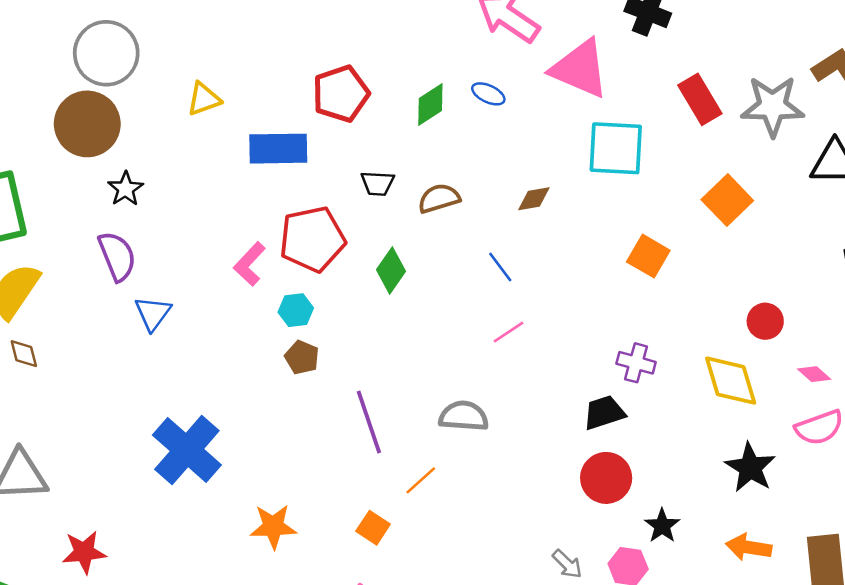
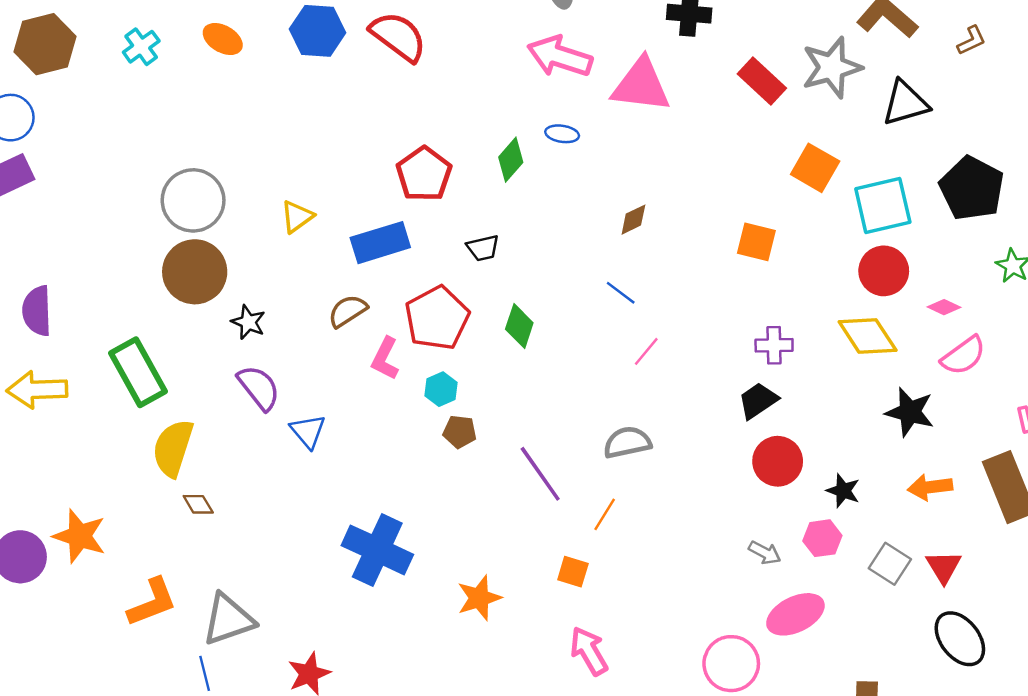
cyan square: (616, 148) -> (883, 205), moved
brown semicircle: (439, 198) -> (348, 311), moved
red circle: (765, 321) -> (884, 271), size x1.4

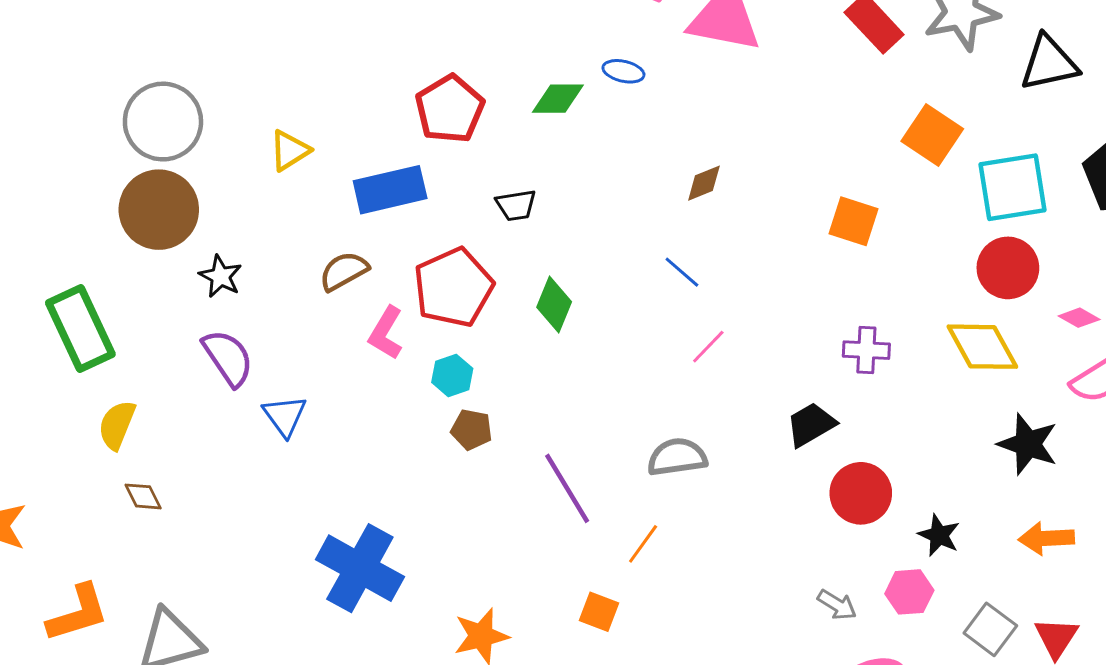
green diamond: (511, 160) -> (558, 99), turned 45
black trapezoid: (758, 401) -> (811, 425), moved
yellow semicircle: (173, 448) -> (117, 425), size x0.7

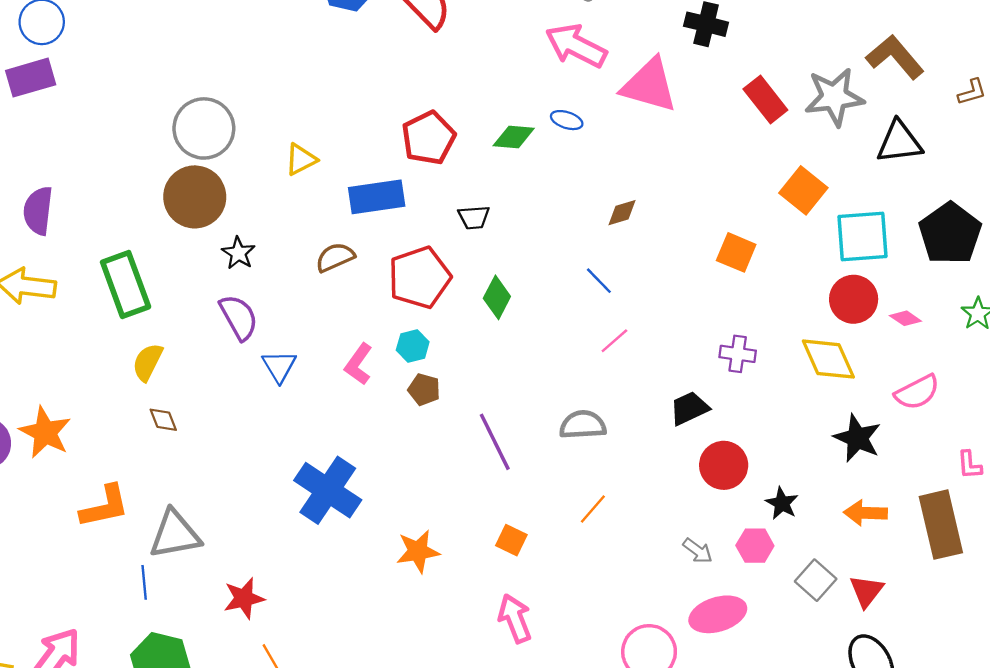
pink diamond: (1079, 318) -> (905, 318), moved
pink L-shape: (386, 333) -> (358, 364), moved
orange line: (643, 544) -> (593, 509), moved

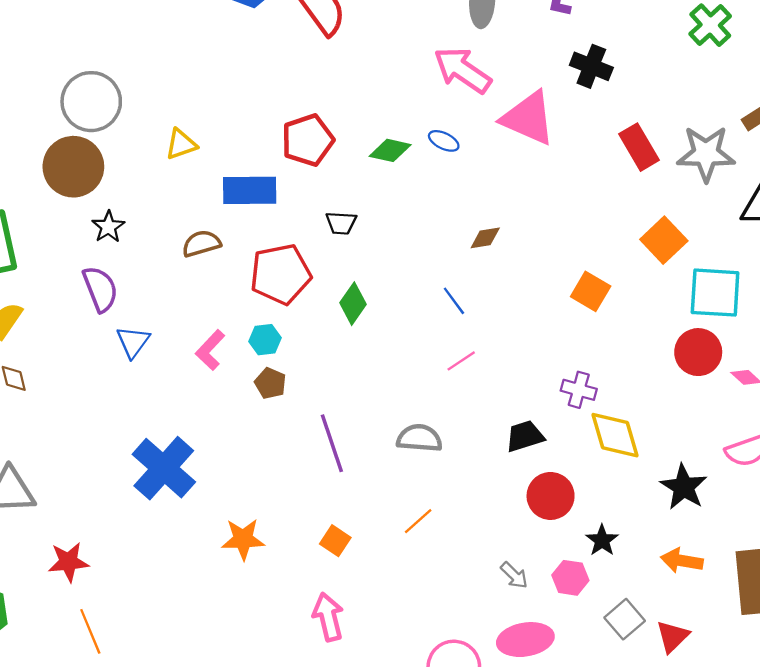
yellow diamond: (828, 359) -> (615, 435), moved

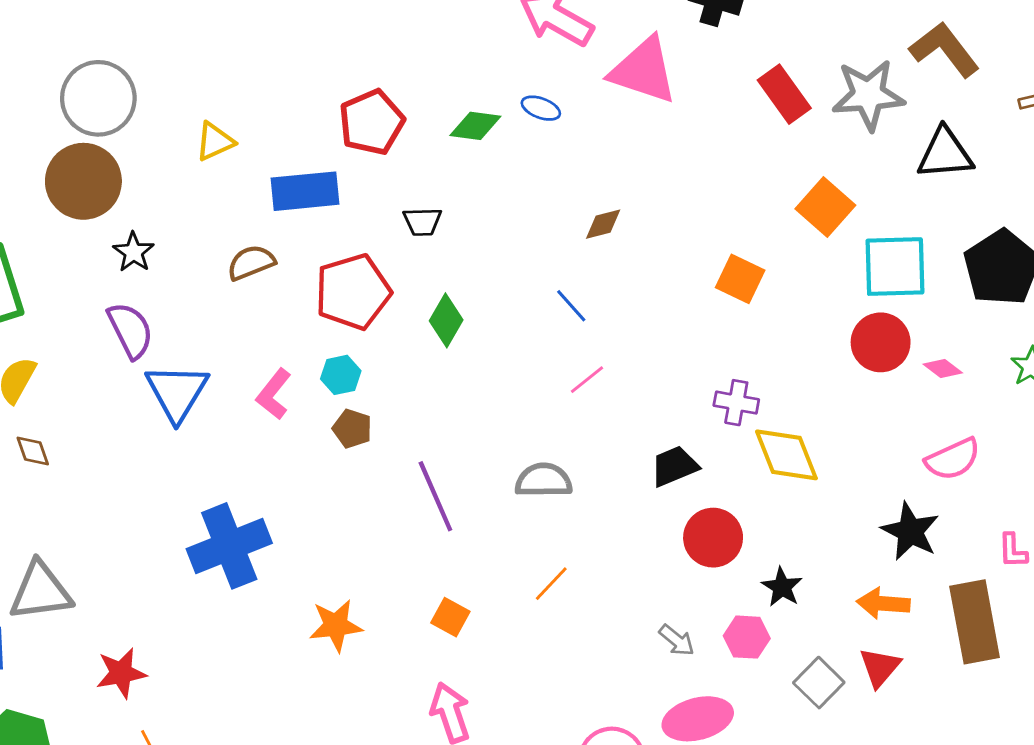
blue triangle: (133, 342) -> (177, 392), size x1.5
blue cross: (164, 468) -> (229, 546), turned 32
black star: (684, 487) -> (910, 531), moved
red triangle: (673, 636) -> (880, 667), moved

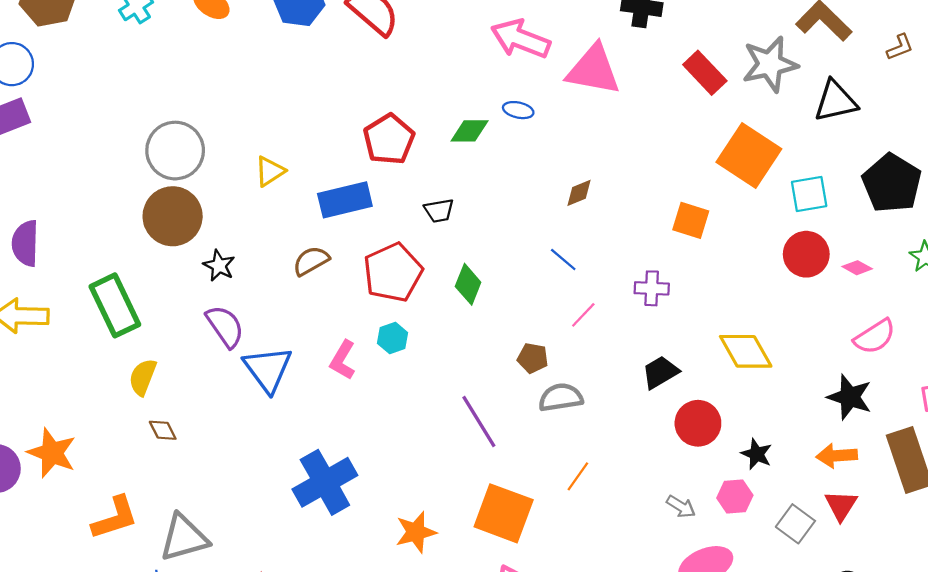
orange square: (825, 207) -> (749, 156), size x1.4
cyan square: (895, 267) -> (809, 194), size x0.7
purple cross: (736, 403) -> (652, 288), moved
brown pentagon: (352, 429) -> (533, 358), moved
orange square: (450, 617) -> (504, 513), size x2.0

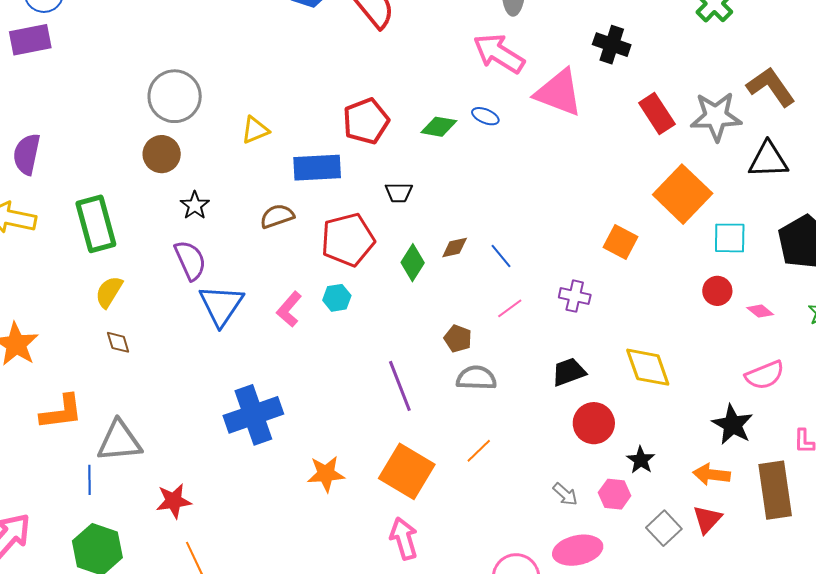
brown diamond: (579, 193) -> (455, 247), moved
brown circle: (173, 216) -> (162, 154), size x0.7
red circle: (806, 254) -> (717, 291), size x0.7

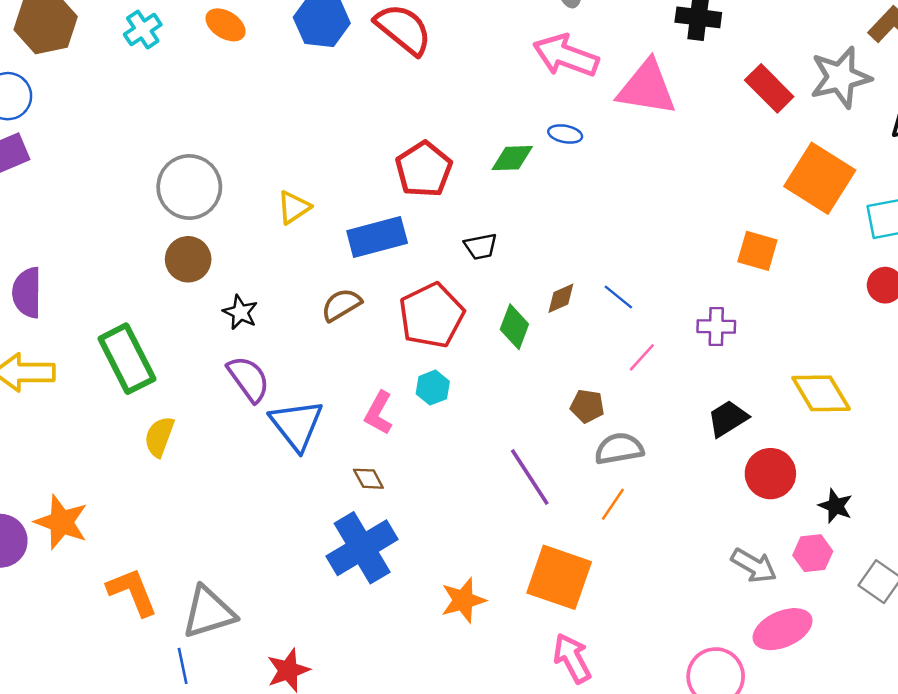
brown diamond: (118, 342) -> (368, 479), moved
orange L-shape: (61, 412) -> (132, 592), turned -93
orange line: (479, 451) -> (613, 504), moved
gray arrow: (565, 494) -> (754, 566), size x1.4

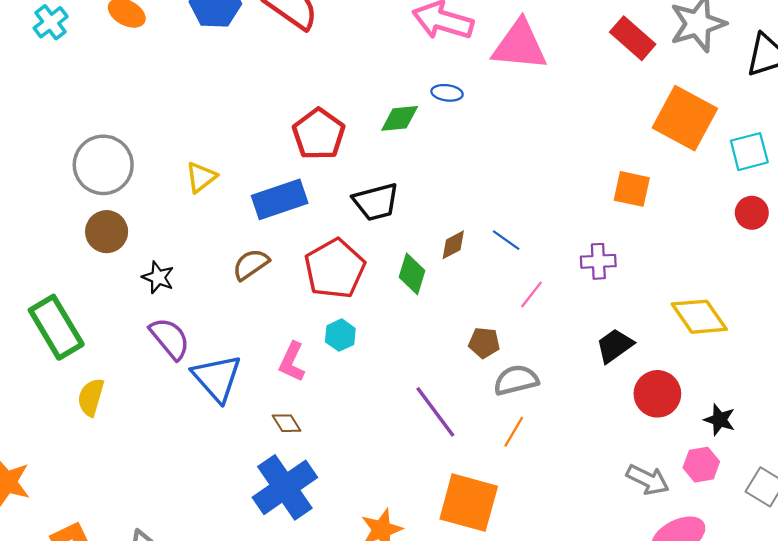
black trapezoid: (481, 246) -> (376, 202), size x1.5

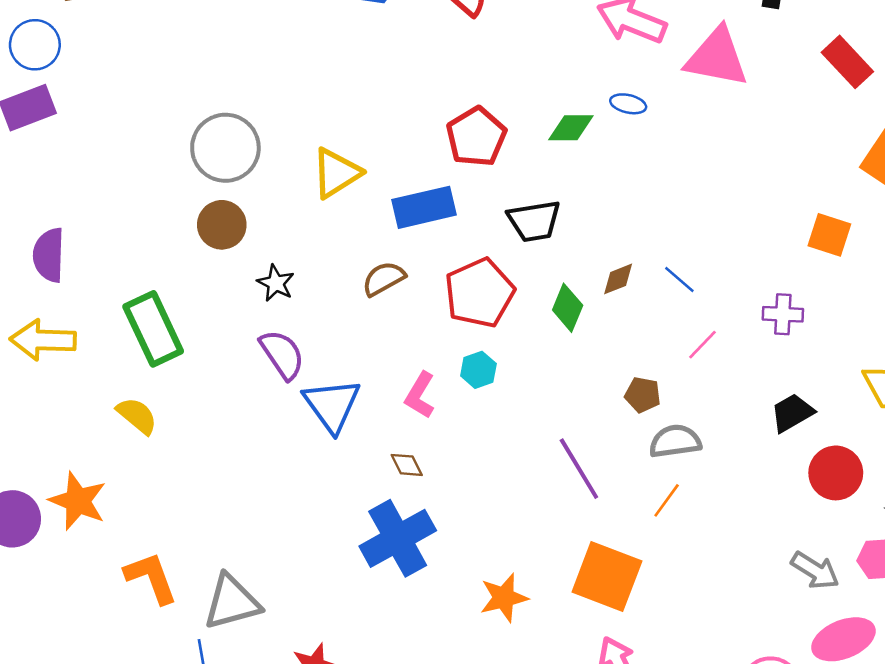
yellow triangle: (201, 177) -> (336, 173), size x1.4
yellow semicircle: (91, 397) -> (137, 416), moved, turned 108

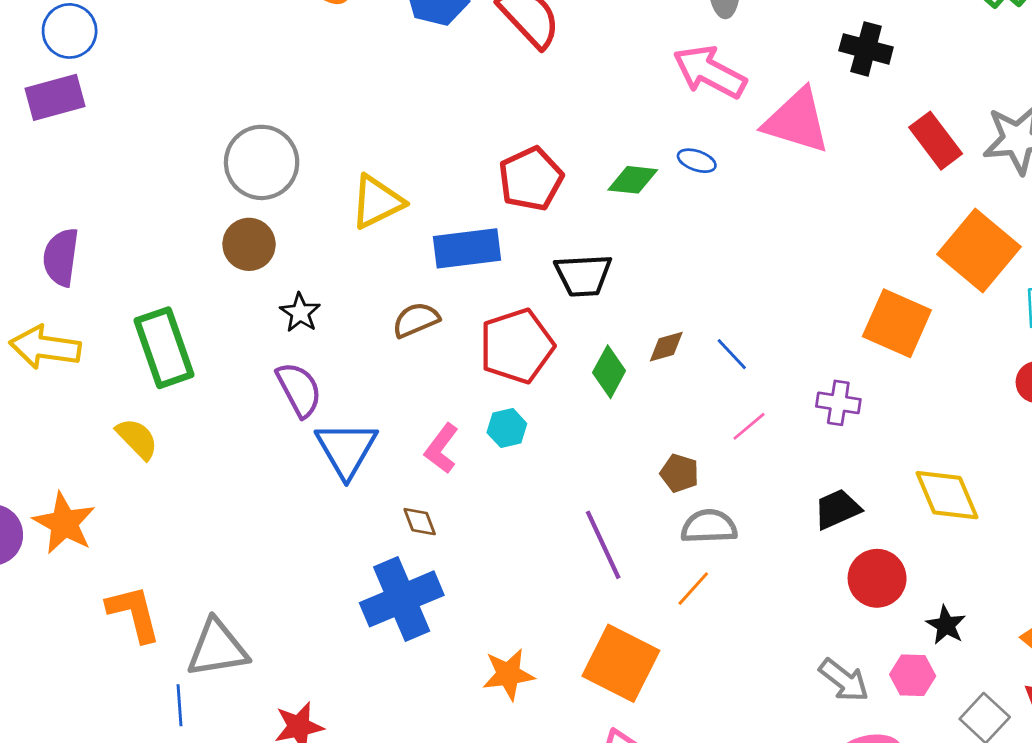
orange square: (829, 235) -> (897, 323), size x1.4

